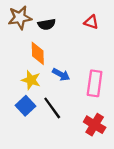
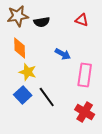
orange diamond: (38, 53) -> (20, 48), moved
blue arrow: (61, 74) -> (63, 54), moved

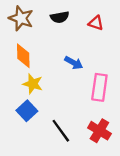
brown star: (18, 16) -> (21, 18), turned 30
black semicircle: (42, 22) -> (60, 17), moved
black line: (47, 97) -> (61, 131), moved

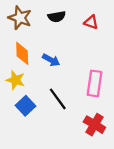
blue arrow: (74, 63) -> (51, 60), moved
yellow star: (33, 84) -> (15, 80), moved
black line: (61, 131) -> (58, 99), moved

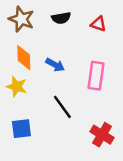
pink rectangle: (94, 83) -> (96, 76), moved
blue square: (25, 106) -> (21, 129), moved, turned 36

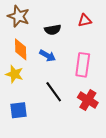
black semicircle: (61, 18) -> (53, 30), moved
red triangle: (98, 24) -> (85, 20), turned -32
red cross: (102, 135) -> (88, 100), moved

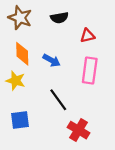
red triangle: (85, 20) -> (87, 36), moved
black semicircle: (53, 30) -> (59, 18), moved
red cross: (88, 100) -> (78, 130), moved

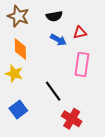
blue arrow: (52, 60) -> (58, 40), moved
blue square: (20, 120) -> (18, 110), turned -30

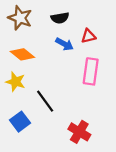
orange diamond: (20, 49) -> (22, 54), turned -50
black line: (53, 91) -> (45, 101), moved

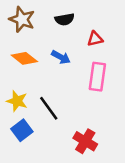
blue arrow: (64, 44) -> (61, 57), moved
yellow star: (15, 82) -> (17, 101), moved

